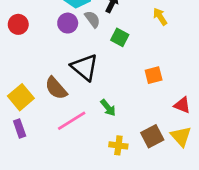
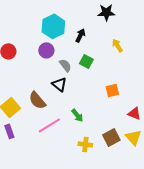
gray semicircle: (92, 19) -> (65, 65), moved
black triangle: (85, 67) -> (59, 84), size x0.7

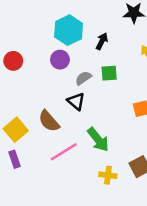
green square: (86, 61) -> (109, 73), turned -32
gray semicircle: (65, 65) -> (83, 78), turned -88
green arrow: (77, 115) -> (98, 140), size x1.5

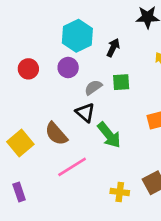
red circle: (13, 61) -> (28, 69), moved
green arrow: (98, 140) -> (109, 135), moved
purple rectangle: (14, 159) -> (19, 192), moved

